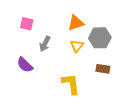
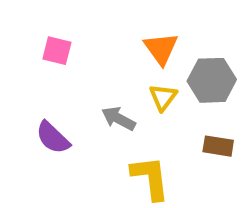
orange triangle: (76, 23) -> (161, 49), turned -48
gray arrow: (45, 44) -> (118, 119), moved, turned 91

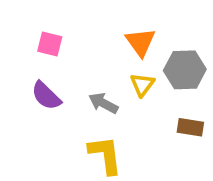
purple semicircle: (53, 138) -> (46, 96), moved
yellow L-shape: (150, 178) -> (105, 155), moved

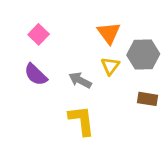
pink square: (50, 44) -> (39, 34), turned 30

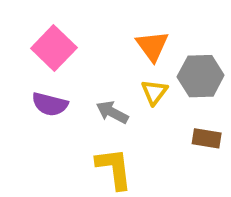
pink square: (39, 34) -> (54, 48), size x1.5
purple semicircle: (36, 75) -> (50, 104), turned -30

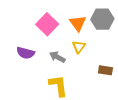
pink square: (54, 48) -> (47, 24), moved
gray hexagon: (201, 76) -> (102, 19), moved

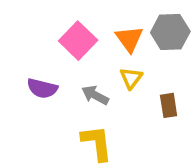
brown rectangle: (105, 70) -> (169, 105), moved, turned 72

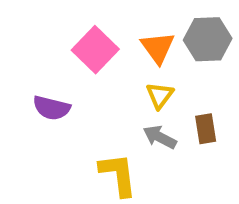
gray arrow: (95, 95) -> (160, 137), moved

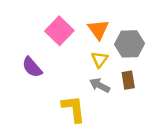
gray hexagon: (208, 39) -> (129, 44), moved
purple semicircle: (52, 108) -> (32, 67), turned 35

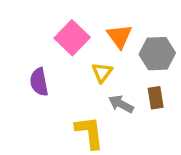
yellow triangle: (100, 59) -> (102, 73), moved
purple semicircle: (32, 67) -> (39, 82), turned 30

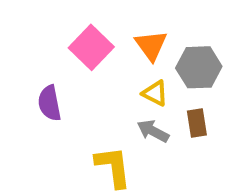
yellow triangle: (102, 73) -> (155, 93), moved, turned -40

